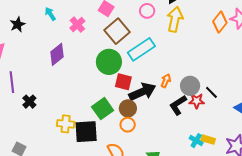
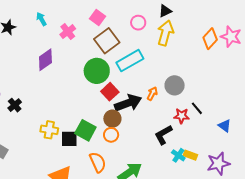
red square: (123, 82) -> (110, 92), turned 30
gray circle: (190, 86) -> (175, 85), moved
black L-shape: (178, 105) -> (163, 135), moved
green square: (103, 109) -> (85, 130), moved, turned -30
black square: (86, 132) -> (69, 139), size x0.7

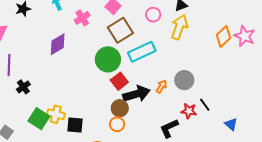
green square: (85, 130) -> (39, 119), moved

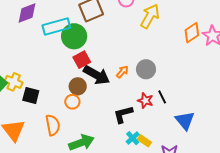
cyan rectangle: (142, 52) -> (56, 27), moved
black arrow: (137, 94) -> (97, 75), turned 36
blue triangle: (231, 124) -> (185, 121), size x1.5

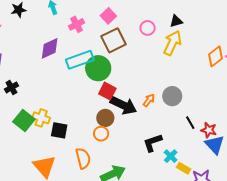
red square: (82, 60) -> (107, 91), turned -30
red star: (145, 101) -> (209, 130), moved
cyan cross: (133, 138) -> (171, 156), moved
yellow rectangle: (144, 141) -> (184, 168), moved

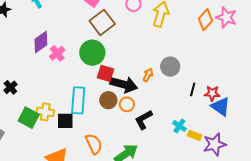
pink cross: (77, 24) -> (57, 53), moved
cyan rectangle: (80, 60) -> (78, 100), moved, turned -56
black line: (190, 123) -> (193, 89), turned 56
orange circle: (101, 134) -> (127, 104), moved
black L-shape: (153, 143) -> (144, 120), moved

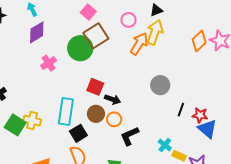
purple diamond: (41, 42) -> (37, 32), moved
green circle: (92, 53) -> (80, 48), moved
orange arrow: (148, 75) -> (139, 44), moved, size x1.6
black arrow: (124, 85) -> (113, 99), size x0.6
black square: (65, 121) -> (78, 133), moved, turned -36

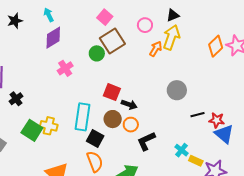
orange arrow: (139, 44) -> (156, 49), size x0.7
green circle: (80, 48) -> (97, 53), size x0.6
black line: (181, 110) -> (198, 115), turned 56
black square: (78, 133) -> (95, 139), turned -30

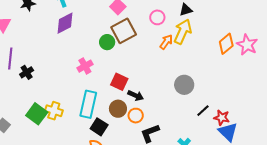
pink cross: (65, 68) -> (85, 66), moved
black cross: (16, 99) -> (27, 72), moved
black line: (198, 115) -> (203, 111), turned -32

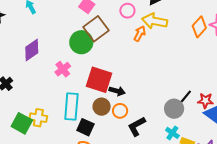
purple diamond: (65, 23) -> (32, 50), moved
yellow arrow: (183, 32) -> (155, 21), turned -95
green circle: (107, 42) -> (81, 42), size x1.5
red square: (119, 82) -> (99, 80), size x1.5
gray circle: (184, 85) -> (174, 109), moved

